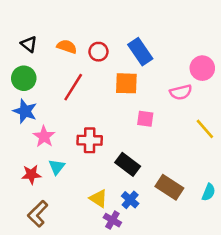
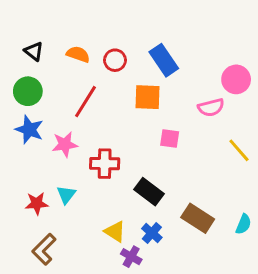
pink star: (44, 136) -> (65, 144), moved, turned 30

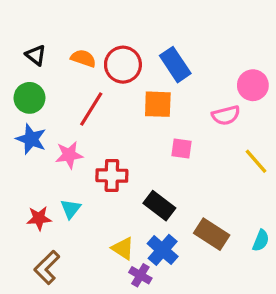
red circle: (115, 60) -> (123, 65), size x1.5
blue cross: (152, 233) -> (163, 250), size x1.4

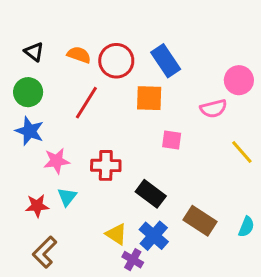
pink star: (69, 155) -> (56, 161), moved

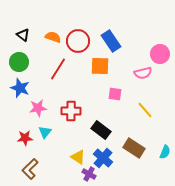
yellow line: (242, 152) -> (145, 110), moved

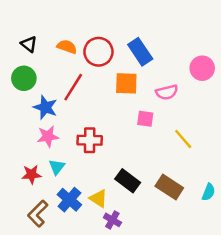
pink semicircle: (143, 73) -> (167, 92), moved
blue star: (20, 88) -> (45, 107), moved
black rectangle: (101, 130) -> (128, 181), moved
blue cross: (103, 158) -> (69, 200), moved

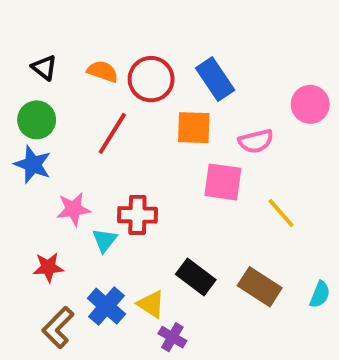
blue star: (45, 107) -> (33, 164), moved
pink square: (145, 119) -> (223, 182), size x1.5
cyan triangle: (57, 167) -> (105, 240), moved

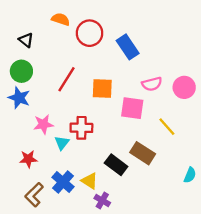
orange semicircle: (103, 71) -> (61, 19), moved
red circle: (151, 79) -> (90, 33), moved
pink circle: (310, 104) -> (184, 87), moved
orange square: (194, 128) -> (102, 89), moved
brown rectangle: (260, 287) -> (143, 153), moved

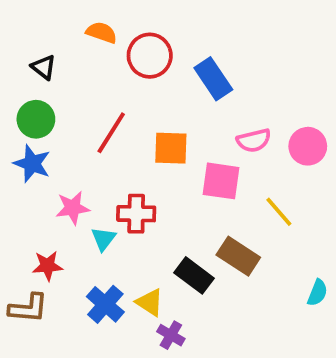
brown L-shape: (34, 195) -> (28, 308), moved, turned -130

